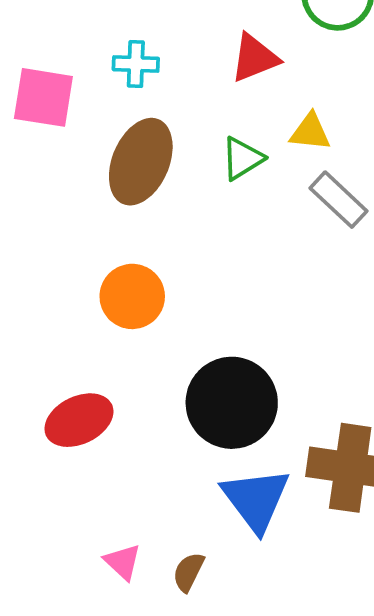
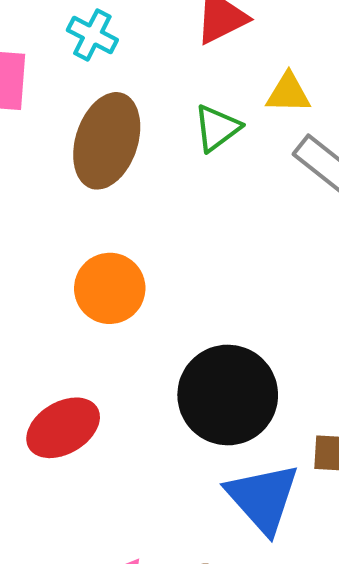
cyan cross: (136, 64) -> (92, 35), turned 30

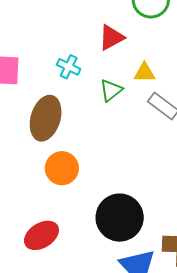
cyan cross: (92, 35) -> (69, 67), moved
brown ellipse: (107, 141) -> (46, 118), moved

